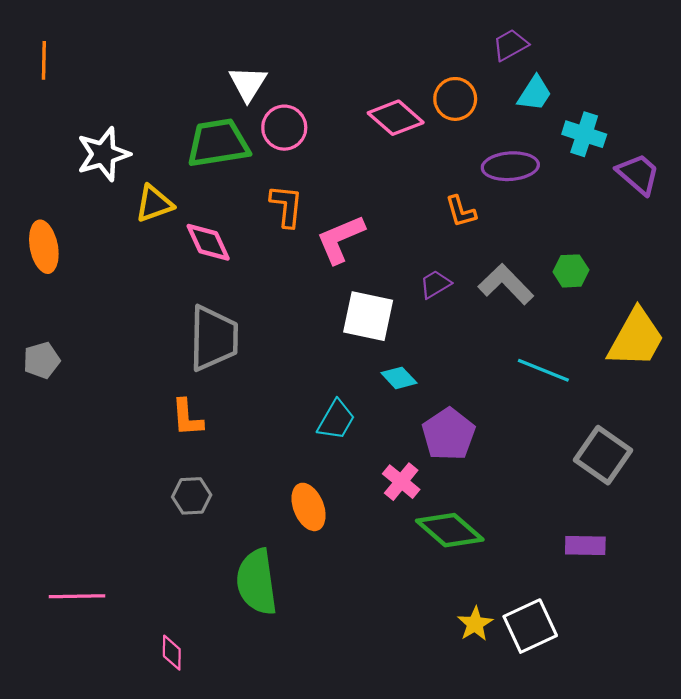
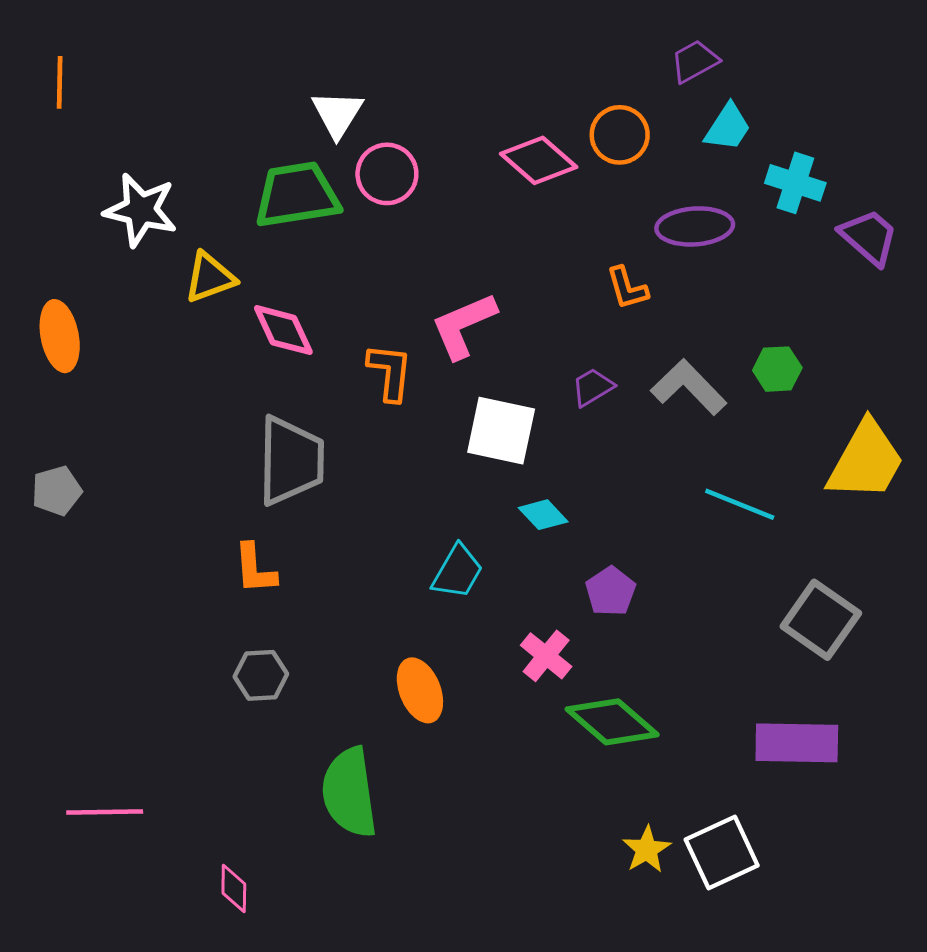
white star: (103, 154) -> (141, 210), turned 30
orange L-shape: (286, 206) -> (390, 372), moved
purple pentagon: (449, 434) -> (611, 591), size x0.7
purple rectangle: (585, 546) -> (797, 743), size x1.5

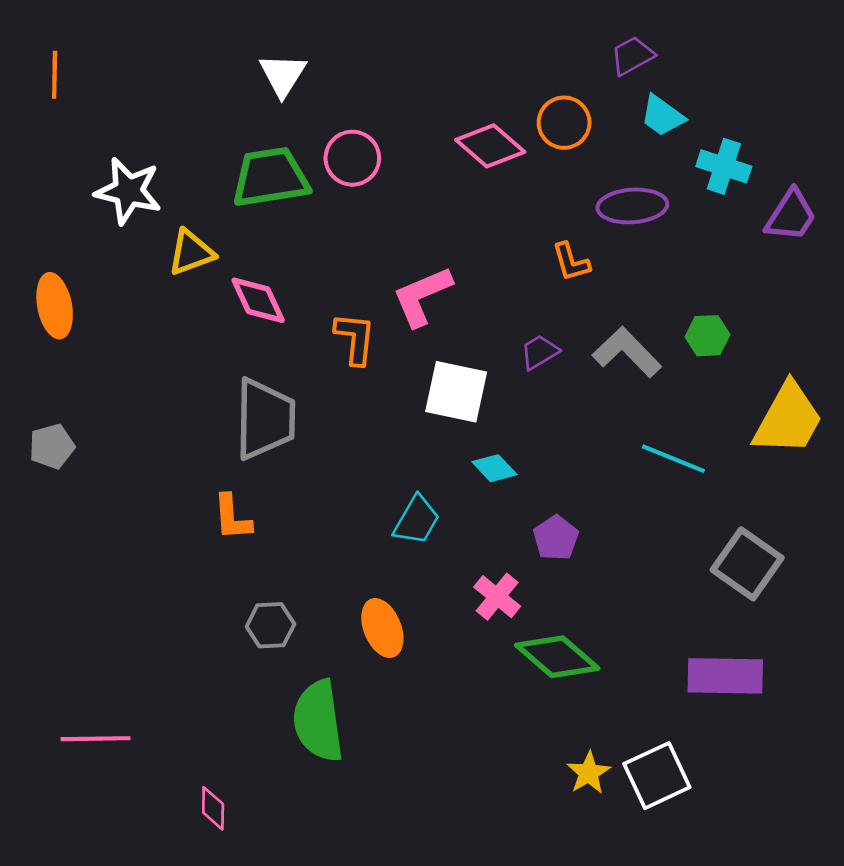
white triangle: (337, 114) -> (283, 75), moved
cyan trapezoid: (728, 127) -> (662, 116), turned 93
purple trapezoid: (869, 237) -> (791, 216), turned 82
gray hexagon: (261, 675) -> (270, 625), moved

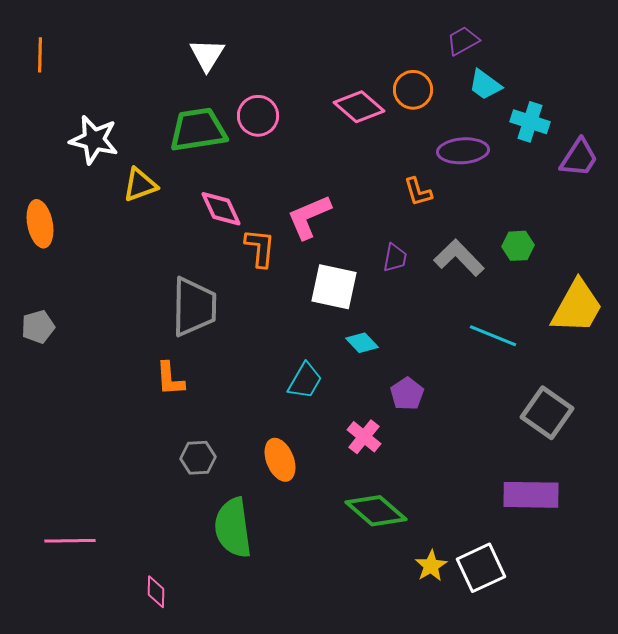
pink diamond: (258, 300) -> (221, 209), moved
purple trapezoid: (539, 352) -> (395, 258), turned 132
green diamond: (557, 657) -> (376, 511), moved

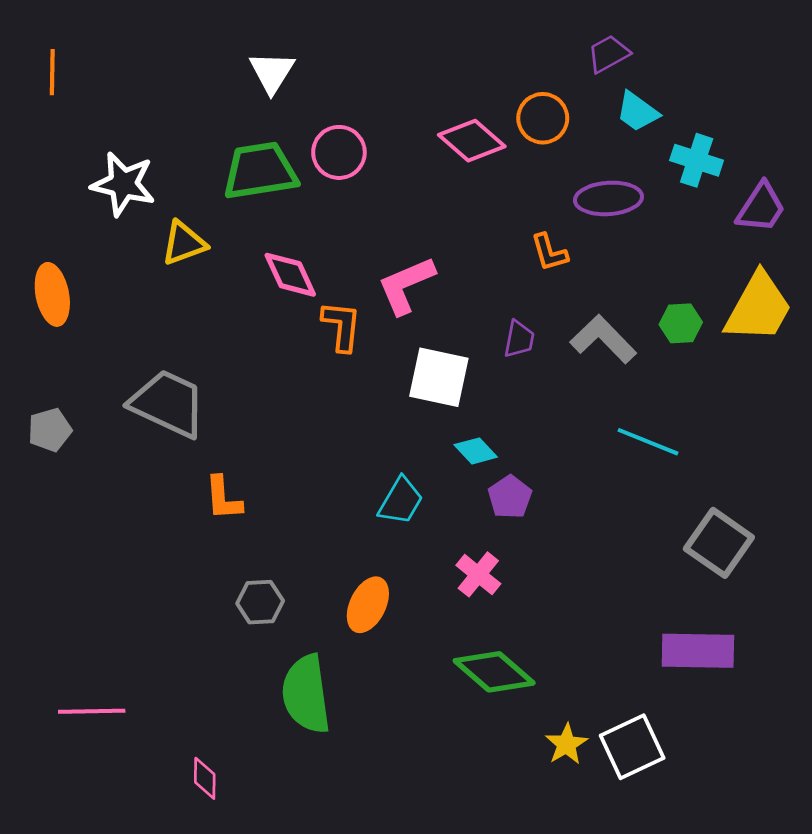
gray trapezoid: (194, 307) -> (168, 404), moved, turned -66
yellow trapezoid: (577, 307) -> (758, 308), moved
purple pentagon: (407, 394) -> (510, 497), moved
orange ellipse: (280, 460) -> (368, 605), turned 48

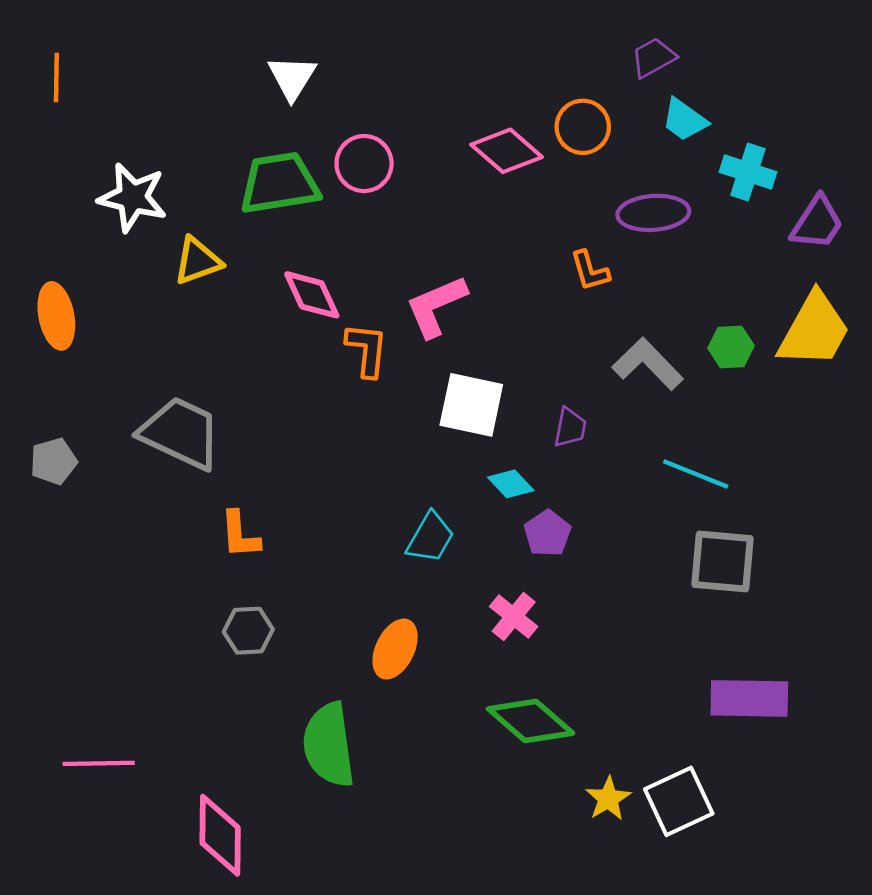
purple trapezoid: (519, 339) -> (570, 427), moved
gray square: (719, 543) -> (722, 562), moved, turned -30
gray hexagon: (260, 602) -> (248, 631), moved
pink diamond: (205, 778) -> (220, 835), size x1.8

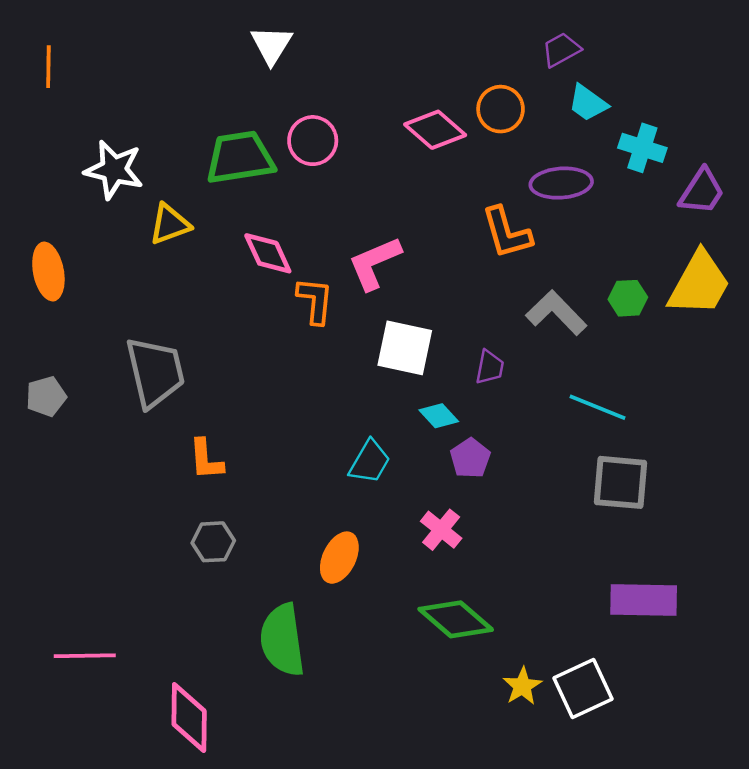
white triangle: (292, 77) -> (271, 45), moved
orange L-shape: (590, 271) -> (507, 233), size x1.5
gray trapezoid: (181, 433) -> (155, 372), turned 52

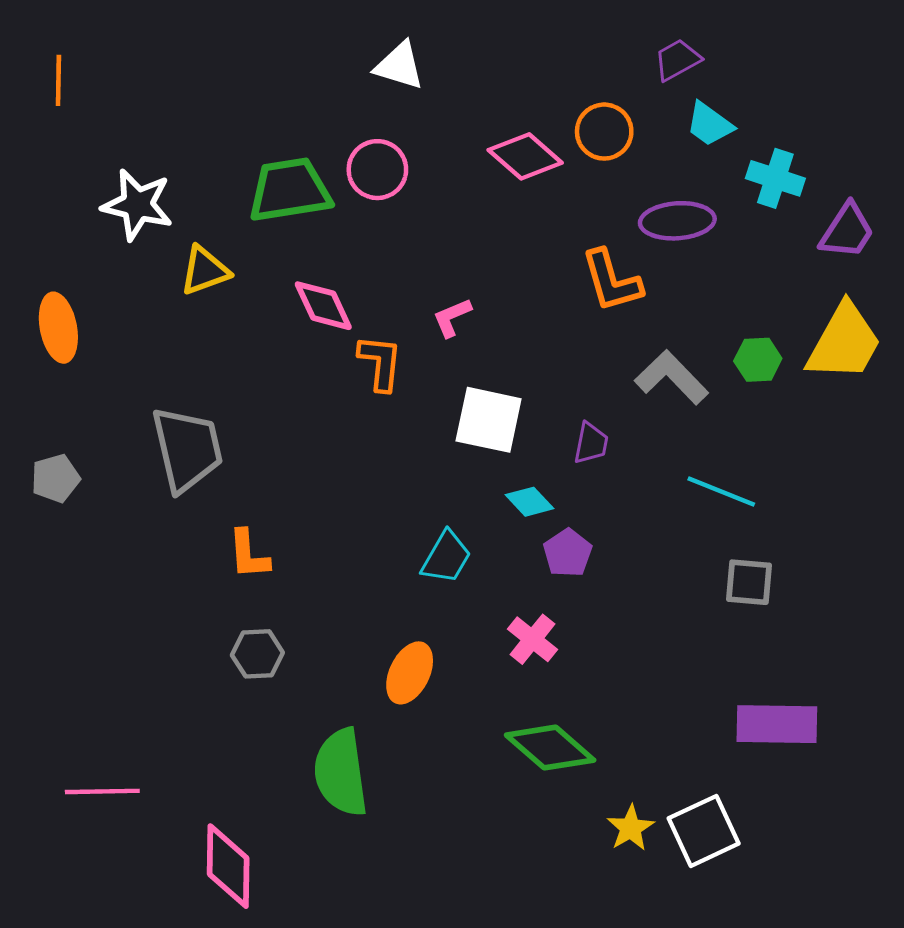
white triangle: (271, 45) -> (399, 66), moved, turned -45
pink L-shape: (374, 263) -> (452, 317), size x0.6
gray square: (621, 482) -> (749, 582), size x0.7

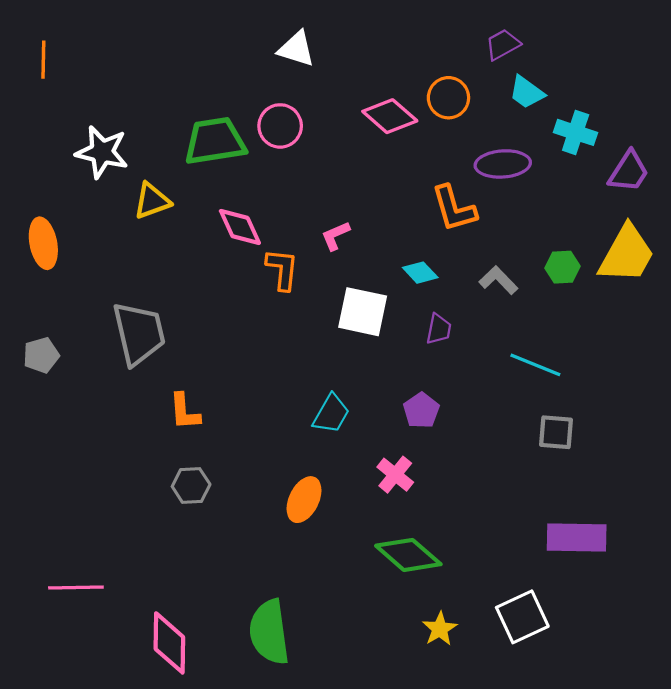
gray L-shape: (671, 377) -> (498, 280), size x0.7
cyan diamond: (530, 502) -> (420, 273), moved
green semicircle: (341, 772) -> (269, 632), moved
yellow star: (631, 828) -> (440, 629), moved

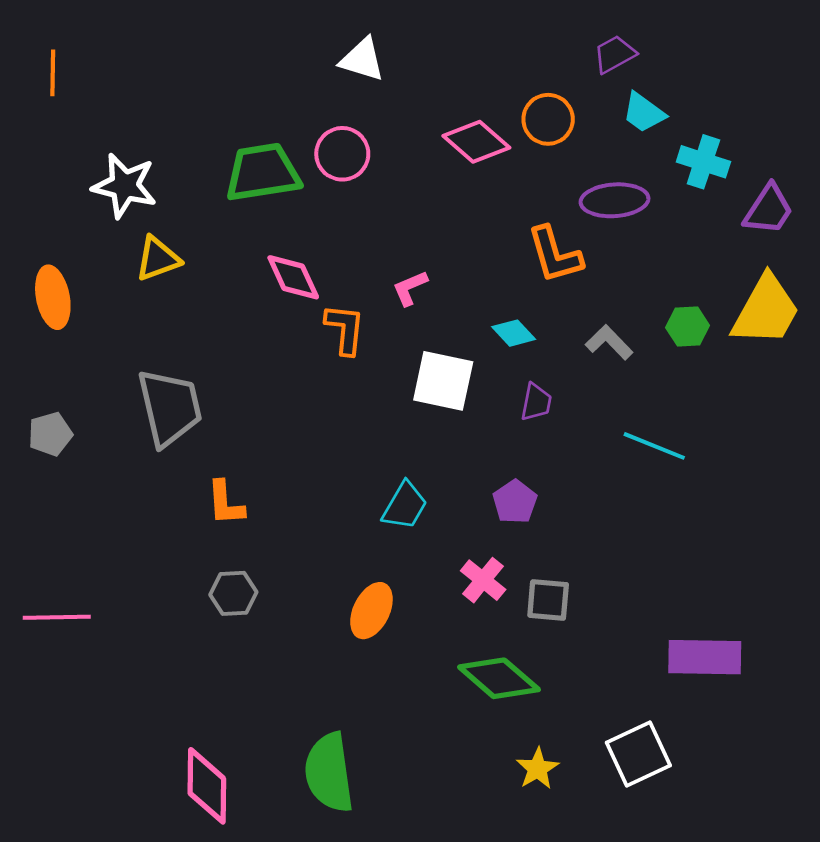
yellow triangle: (152, 201) -> (158, 259), moved
gray square: (556, 432) -> (548, 600), moved
pink line: (76, 588) -> (57, 617), moved

